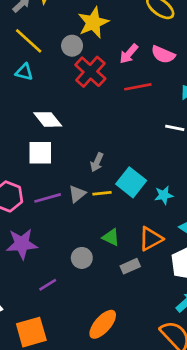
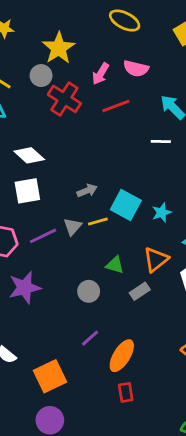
gray arrow: (97, 162) -> (87, 191), turned -126
purple line: (48, 285) -> (90, 338), moved

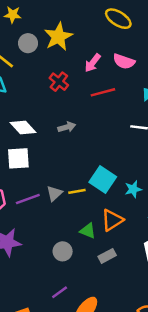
gray circle: (41, 76) -> (28, 43), moved
red cross: (64, 99) -> (59, 82), size x0.7
gray arrow: (87, 191) -> (67, 127), moved
orange triangle: (156, 260) -> (112, 220), moved

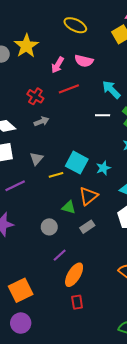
red cross: (59, 82) -> (35, 96), moved
gray triangle: (54, 193) -> (36, 159), moved
purple line: (60, 292) -> (60, 255), moved

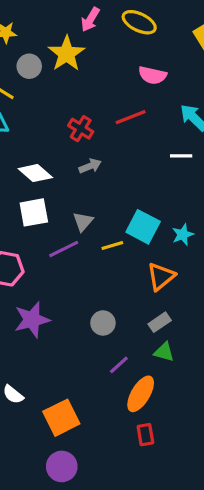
pink arrow: (58, 65) -> (90, 20), moved
purple line: (15, 186) -> (64, 249), moved
green triangle: (69, 207) -> (164, 352), moved

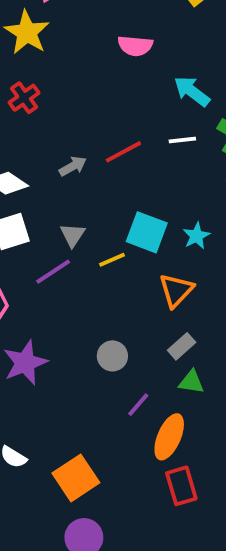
red line: (131, 117) -> (123, 152), moved
red cross: (81, 129) -> (24, 98), moved, turned 30
red rectangle: (145, 435) -> (181, 486), size x1.4

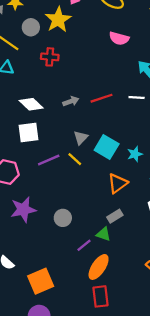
red cross: (24, 98) -> (50, 57), turned 30
gray triangle: (73, 235) -> (81, 138), moved
yellow line: (112, 260) -> (75, 159), moved, turned 56
gray circle: (112, 356) -> (63, 218), moved
green triangle: (191, 382) -> (103, 234), moved

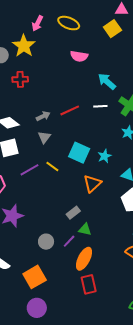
gray triangle: (81, 138) -> (44, 137), moved
gray rectangle: (115, 216) -> (73, 213), moved
gray circle: (63, 218) -> (46, 242), moved

